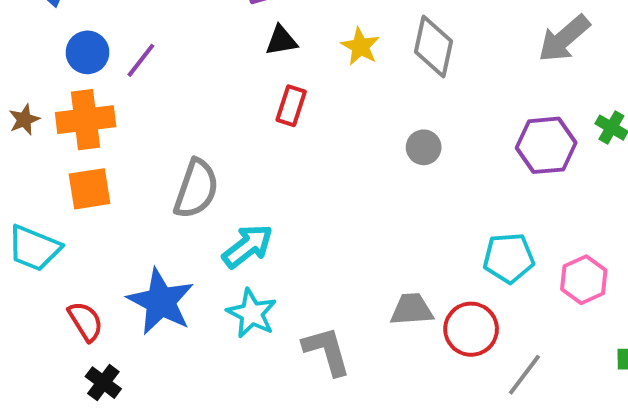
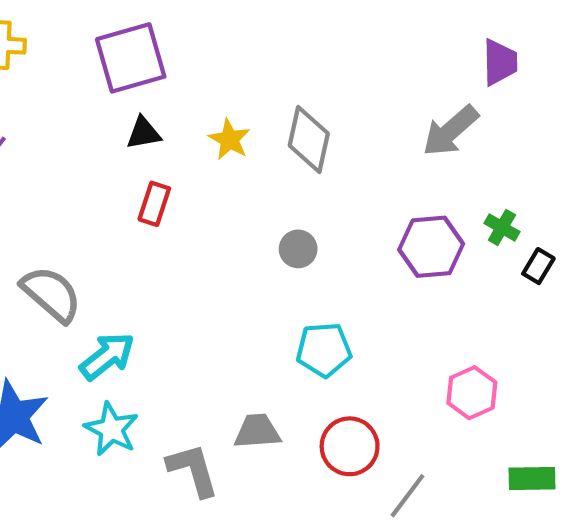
gray semicircle: (196, 189) -> (51, 294), turned -68
cyan pentagon: (509, 258) -> (324, 350), moved
gray trapezoid: (412, 309) -> (257, 431), moved

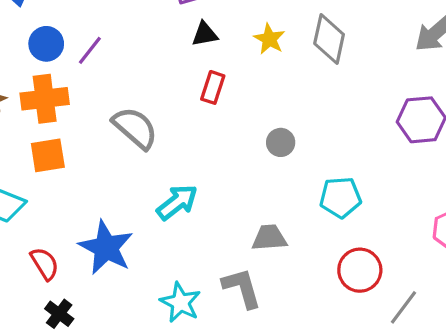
gray circle: (298, 249) -> (281, 142), moved
gray semicircle: (51, 294) -> (135, 128), moved
cyan star: (111, 429) -> (180, 302), moved
gray trapezoid: (257, 431) -> (269, 238), moved

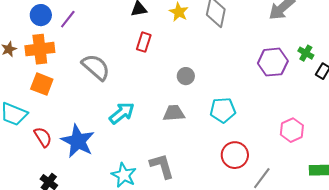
orange square: (48, 155) -> (42, 84), turned 30
gray trapezoid: (269, 238) -> (174, 113), moved
red semicircle: (45, 264) -> (43, 137), moved

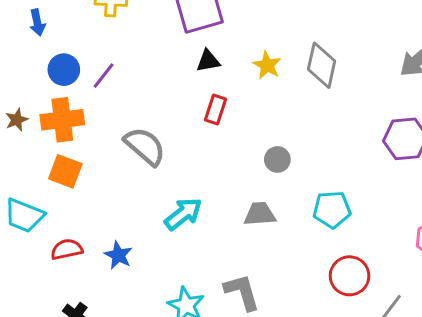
red semicircle: (43, 137) -> (67, 249), turned -70
blue star: (78, 141) -> (118, 255), size x0.6

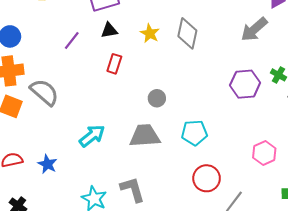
purple line: (104, 76) -> (72, 40), moved
gray semicircle: (145, 146) -> (44, 92), moved
gray trapezoid: (260, 214) -> (145, 136), size x1.4

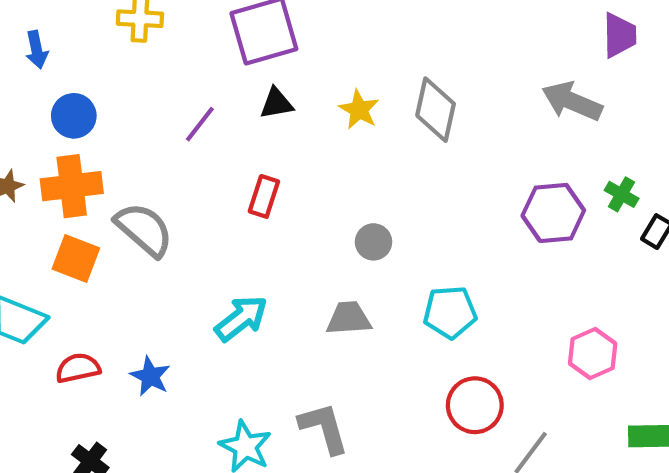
gray arrow: (254, 29) -> (572, 101), turned 64
red rectangle: (114, 64) -> (264, 196), moved
gray trapezoid: (145, 136) -> (349, 318), size x0.7

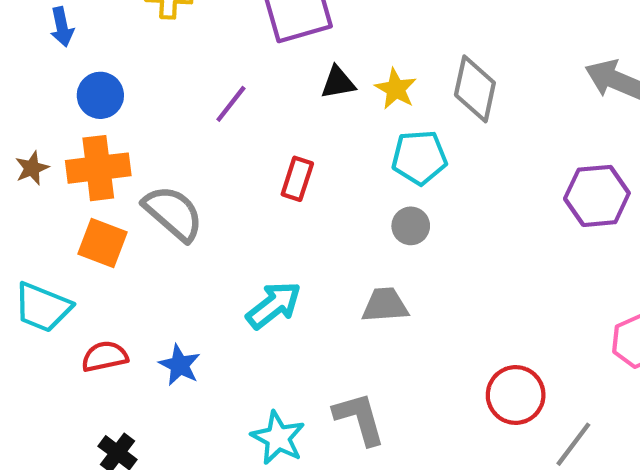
black triangle: (276, 103) -> (338, 82), moved
cyan pentagon: (450, 312) -> (419, 157), moved

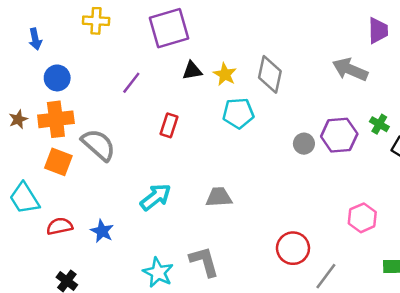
gray circle: (411, 226) -> (304, 144), moved
cyan trapezoid: (43, 307) -> (24, 198), turned 36

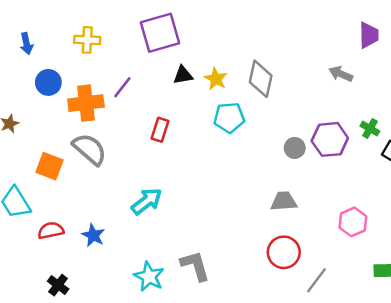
yellow cross: (96, 21) -> (87, 40), moved
gray arrow: (350, 69) -> (341, 74), size x0.7
orange cross: (56, 119) -> (86, 103), moved
gray trapezoid: (219, 197) -> (284, 201), moved

